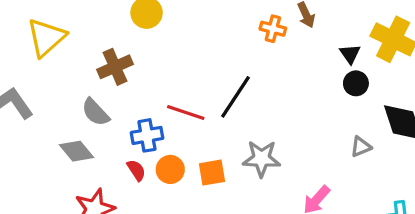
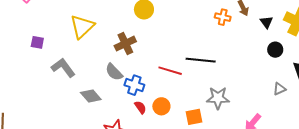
black triangle: (350, 54) -> (267, 22), moved
black line: (235, 97) -> (201, 60), turned 64
blue cross: (147, 135) -> (134, 85), moved, turned 30
gray diamond: (76, 151) -> (91, 96), moved
orange square: (212, 173) -> (194, 117), moved

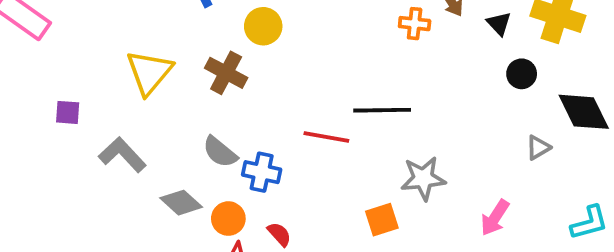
brown cross: (125, 44) -> (226, 73), moved, turned -30
orange circle: (161, 106) -> (228, 219), moved
red semicircle: (140, 107) -> (279, 234), moved

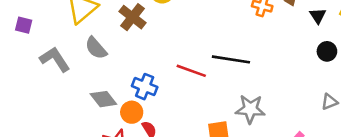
gray semicircle: (220, 152) -> (96, 48), moved
gray diamond: (181, 203) -> (103, 99), moved
orange circle: (228, 219) -> (132, 112), moved

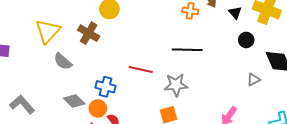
gray L-shape: (55, 59) -> (22, 104), moved
black line: (231, 59) -> (187, 50), moved
gray star: (250, 109) -> (176, 85), moved

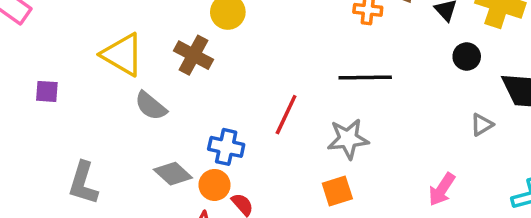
yellow triangle: (48, 31) -> (122, 55), turned -40
red line: (141, 69) -> (286, 115), turned -75
gray L-shape: (22, 104) -> (83, 183), turned -120

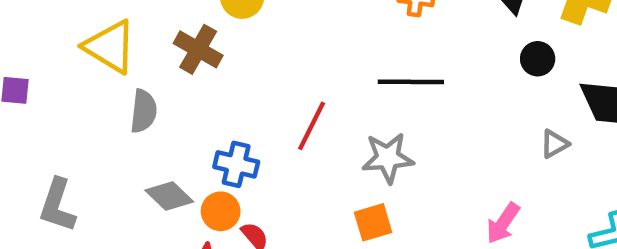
gray semicircle: (151, 106) -> (144, 111), turned -124

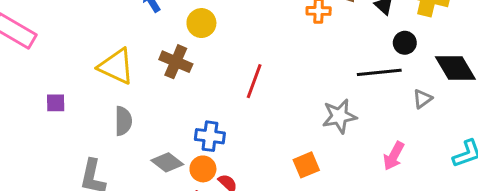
black line: (411, 82) -> (379, 72), moved
gray semicircle: (144, 111) -> (123, 121), moved
red line: (312, 126) -> (254, 81), moved
gray star: (388, 158) -> (339, 116), moved

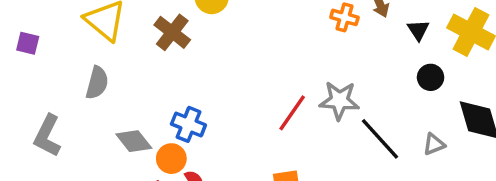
black line: (379, 72) -> (380, 139), moved, turned 39
red line: (254, 81) -> (292, 113), moved
gray star: (339, 116) -> (339, 101), moved

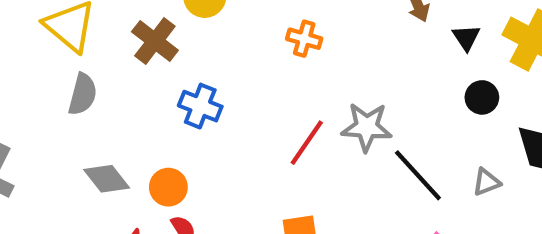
orange cross: (344, 17) -> (304, 39), moved
gray semicircle: (97, 83) -> (83, 94), moved
blue cross: (188, 124) -> (200, 106), moved
orange circle: (171, 159) -> (168, 187), moved

